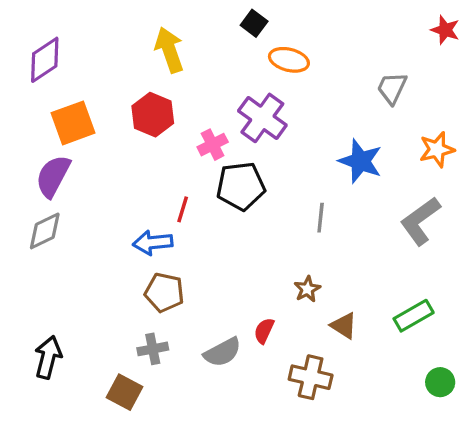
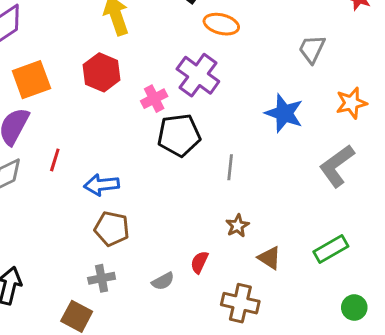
red line: (183, 209) -> (55, 160), moved
gray line: (321, 218) -> (230, 167), moved
gray semicircle: (223, 352) -> (163, 281), size x0.7

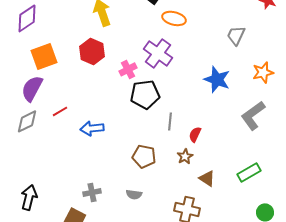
red line: (55, 160) -> (60, 111), turned 42
gray line: (230, 167) -> (170, 121), moved
brown pentagon: (112, 229) -> (144, 156), moved
red semicircle: (199, 262) -> (195, 134), moved
gray semicircle: (163, 281) -> (134, 194), turned 35

